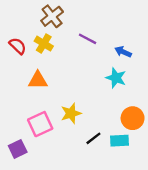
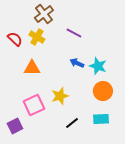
blue arrow: (123, 52) -> (77, 63), moved
orange circle: (133, 118) -> (103, 91), moved
black line: (93, 138) -> (72, 123), moved

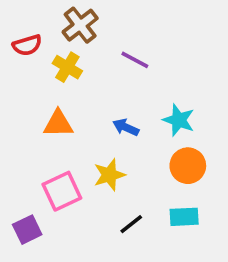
red semicircle: (15, 39) -> (27, 45), moved, turned 119
blue arrow: (77, 63) -> (126, 127), moved

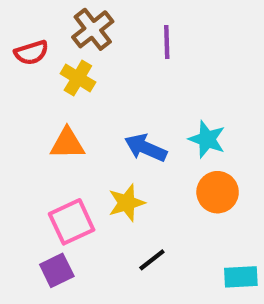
purple line: (135, 60) -> (167, 42), moved, turned 60
blue arrow: (126, 127) -> (146, 148), size x1.4
cyan rectangle: (184, 217) -> (241, 277), moved
purple square: (27, 230) -> (57, 270), moved

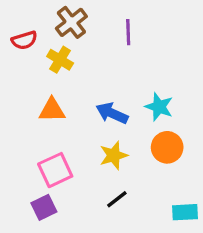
yellow star: (127, 203) -> (114, 155), moved

